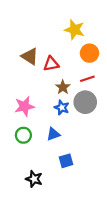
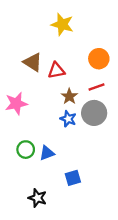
yellow star: (75, 30) -> (62, 24), moved
pink star: (24, 106) -> (16, 104), moved
blue triangle: (53, 134) -> (47, 153), moved

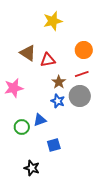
yellow star: (62, 24) -> (53, 21), turned -30
blue triangle: (47, 153) -> (40, 120), moved
blue square: (73, 178) -> (54, 145), moved

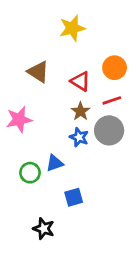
red triangle: (48, 60) -> (80, 81), moved, turned 42

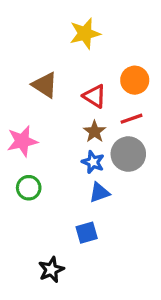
blue triangle: (55, 163) -> (99, 193), moved
green circle: (30, 173) -> (29, 188), moved
black star: (44, 229) -> (51, 270), turned 30

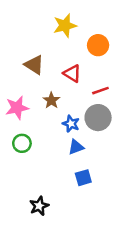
orange circle: (135, 80) -> (98, 45), moved
brown star: (95, 132) -> (51, 100), moved
blue square: (87, 233) -> (83, 178), moved

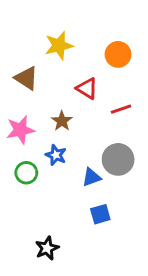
yellow star: (65, 26) -> (59, 46), moved
brown triangle: (34, 65) -> (26, 78), moved
gray circle: (98, 118) -> (118, 159), moved
blue star: (71, 124) -> (56, 155), moved

